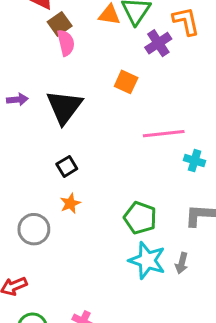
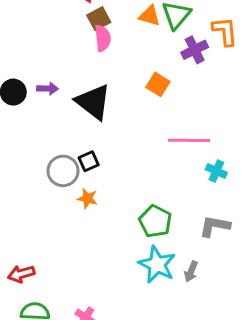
black triangle: (64, 107) -> (93, 102), turned -36
orange star: (70, 203) -> (88, 198), turned 30
gray circle: (34, 229) -> (63, 171), moved

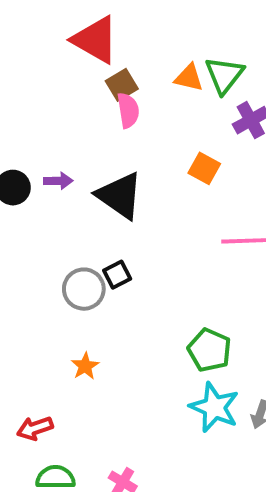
orange star: (88, 198) -> (85, 366), moved, turned 30

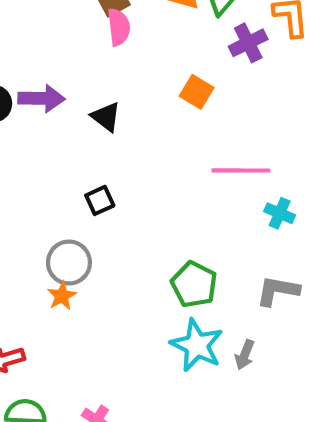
purple arrow: (58, 181) -> (42, 99), size x1.5
black triangle: (120, 196) -> (106, 117), size x0.6
gray circle: (84, 289) -> (69, 263), moved

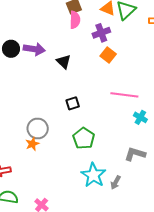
purple cross: (248, 43) -> (101, 33), moved
black square: (100, 200) -> (73, 103), moved
green pentagon: (194, 284) -> (84, 138), moved

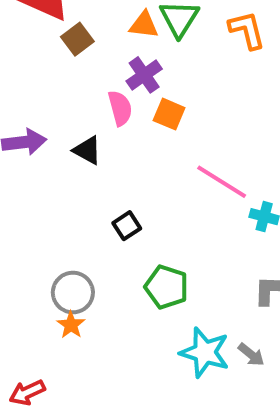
pink semicircle: (75, 20) -> (120, 108), moved
pink line: (124, 95) -> (222, 182), turned 40
gray arrow: (116, 182) -> (251, 355), turned -64

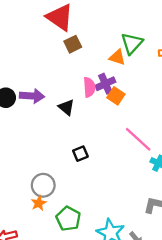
orange triangle: (144, 25) -> (117, 57), moved
purple cross: (144, 75) -> (105, 84), moved
green pentagon: (167, 287) -> (68, 219), moved

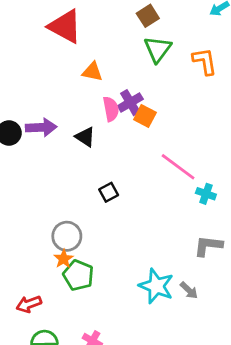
brown square: (73, 44) -> (148, 16), moved
orange triangle: (117, 57) -> (92, 72), moved
green pentagon: (68, 219) -> (78, 275), moved

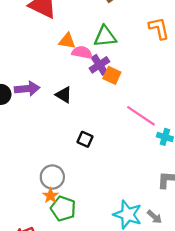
green triangle: (158, 49) -> (105, 37), moved, turned 50
pink semicircle: (111, 109) -> (82, 52), moved, turned -66
black square: (109, 192) -> (85, 139), turned -35

